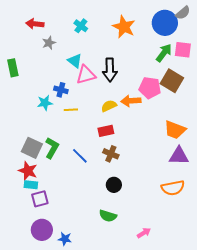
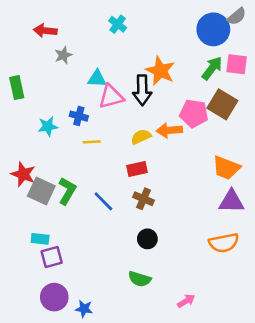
cyan cross: (81, 26) -> (118, 24), moved
orange star: (124, 27) -> (160, 71), moved
cyan triangle: (75, 61) -> (97, 79), turned -35
cyan star: (45, 103) -> (48, 126), moved
red star: (28, 171) -> (23, 174), moved

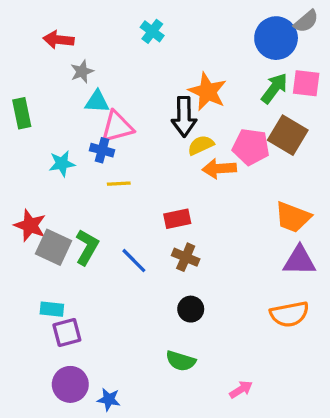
cyan triangle: (97, 79) -> (97, 102), moved
pink triangle: (111, 97) -> (117, 127), moved
yellow semicircle: (141, 137) -> (201, 145), moved

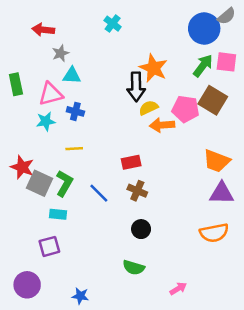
pink triangle: (117, 127) -> (51, 94), moved
yellow line: (119, 184) -> (74, 149), moved
cyan rectangle: (52, 309) -> (58, 214), moved
purple circle: (70, 384) -> (27, 285), moved

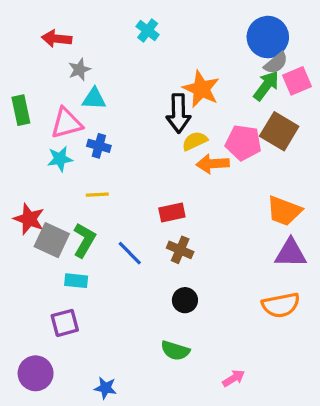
gray semicircle: (226, 16) -> (276, 63), moved
pink square: (226, 62) -> (297, 81), turned -30

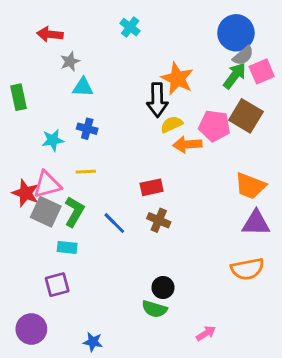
pink triangle: (66, 123) -> (47, 184), moved
black circle: (185, 300) -> (163, 287), moved

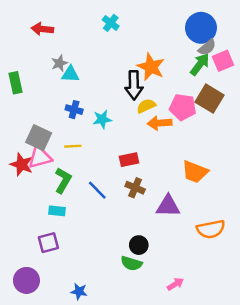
gray star: (70, 61) -> (59, 63), moved
cyan star: (53, 140) -> (102, 119), moved
orange trapezoid: (250, 186) -> (195, 172), moved
gray square: (46, 212) -> (39, 138), moved
purple triangle: (256, 223) -> (168, 206), moved

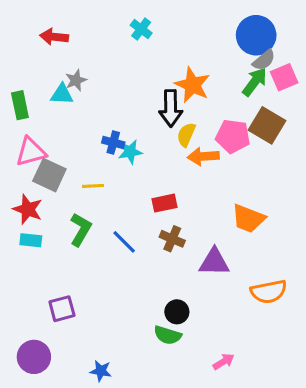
cyan triangle: (70, 74) -> (62, 94), moved
yellow semicircle: (146, 106) -> (186, 135), turned -42
blue cross: (74, 110) -> (113, 142), moved
pink triangle: (40, 157) -> (31, 152), moved
cyan rectangle: (57, 211) -> (31, 240), moved

